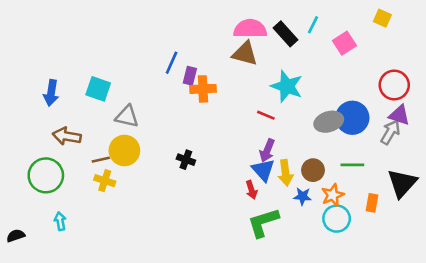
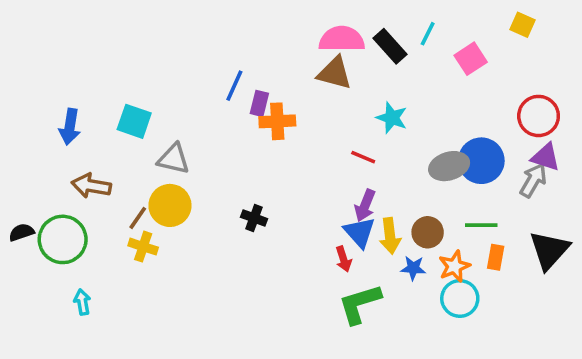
cyan star: (287, 86) -> (392, 118), size x0.7
brown line: (101, 160) -> (138, 218), turned -42
orange rectangle: (372, 203) -> (496, 257), moved
black semicircle: (16, 236) -> (21, 232), moved

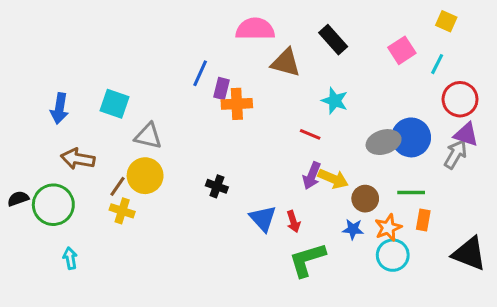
cyan line: (428, 34) -> (437, 64), moved
pink semicircle: (342, 39) -> (255, 29), moved
blue triangle: (360, 232) -> (263, 218), moved
yellow arrow: (390, 236) -> (333, 179), moved, turned -60
black triangle: (549, 250) -> (469, 254), moved, turned -51

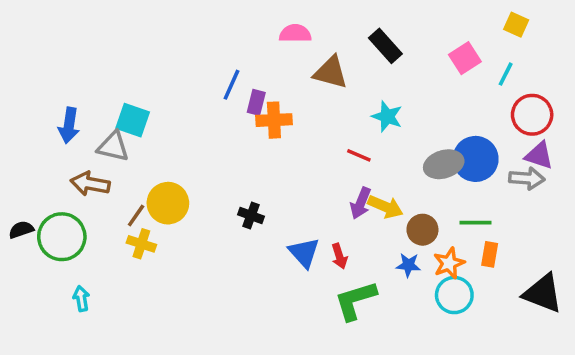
pink semicircle: (255, 29) -> (295, 33), size x0.7
gray triangle: (148, 136) -> (113, 147), moved
gray arrow: (455, 154) -> (527, 178), turned 64

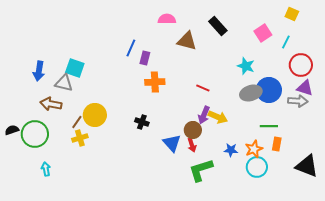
cyan star: (387, 117) -> (246, 66), moved
orange cross: (274, 120) -> (155, 82), moved
brown circle: (422, 230) -> (193, 130), moved
yellow cross: (141, 244) -> (80, 138), turned -35

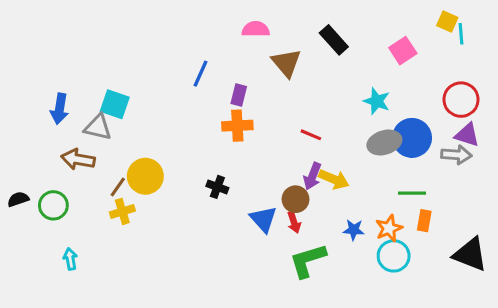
brown triangle: (187, 41) -> (286, 63), turned 35
cyan line: (286, 42) -> (461, 34), moved, turned -32
purple rectangle: (145, 58) -> (239, 95), moved
green circle: (35, 134) -> (53, 205), size x0.7

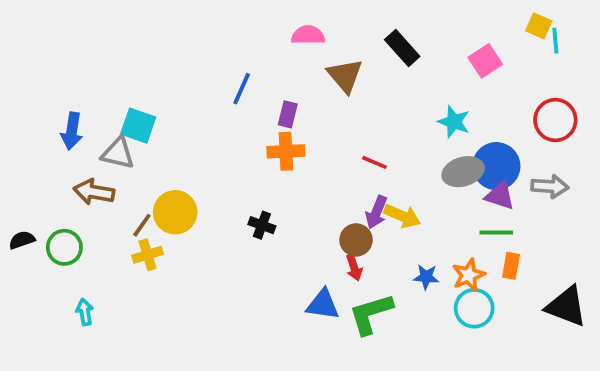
purple triangle: (467, 135) -> (500, 196), moved
blue triangle: (263, 219) -> (323, 305), moved, turned -40

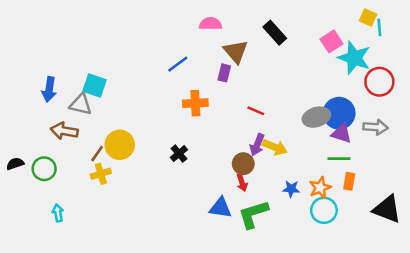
blue line: (242, 89) -> (178, 64), moved, turned 30
purple rectangle: (288, 114) -> (224, 73), moved
cyan star: (454, 122) -> (354, 58), moved, size x1.5
black cross: (262, 225) -> (179, 154), turned 30

